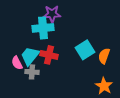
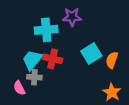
purple star: (52, 14) -> (72, 17), moved
pink semicircle: (17, 63) -> (19, 88), moved

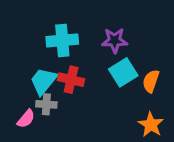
purple star: (72, 17) -> (115, 40), moved
pink semicircle: (19, 88) -> (26, 119), turned -112

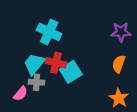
cyan cross: (62, 40) -> (49, 32), turned 30
purple star: (115, 40) -> (121, 32), moved
cyan square: (123, 72) -> (71, 72), moved

